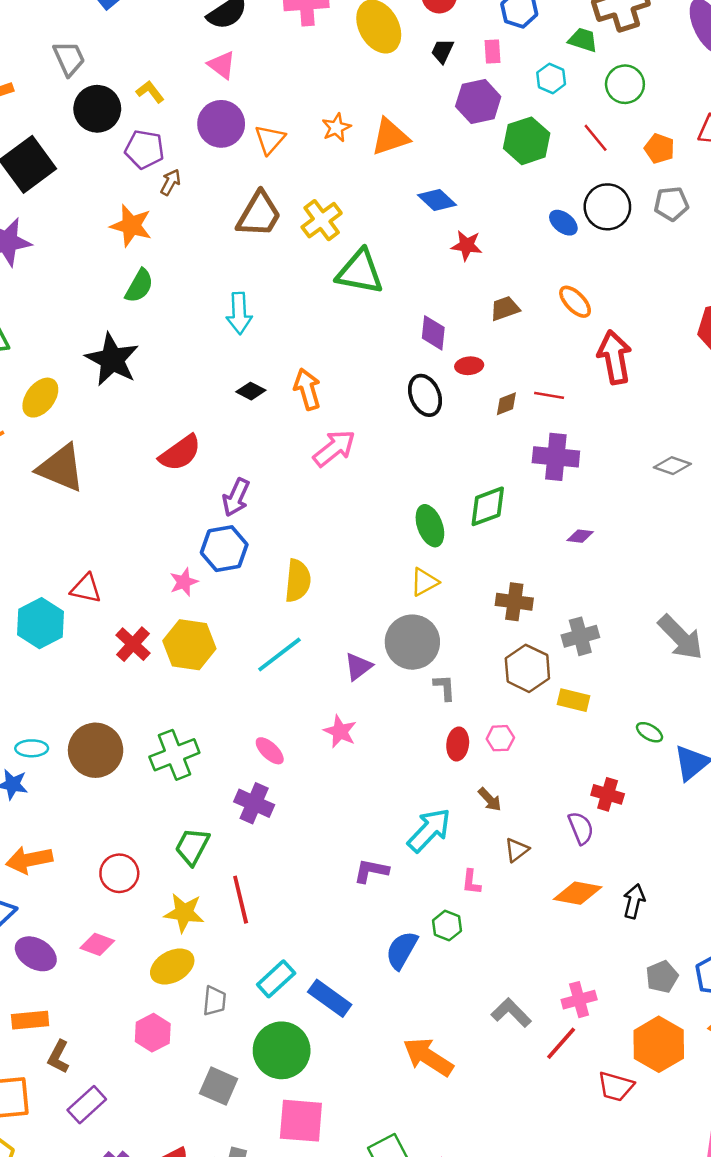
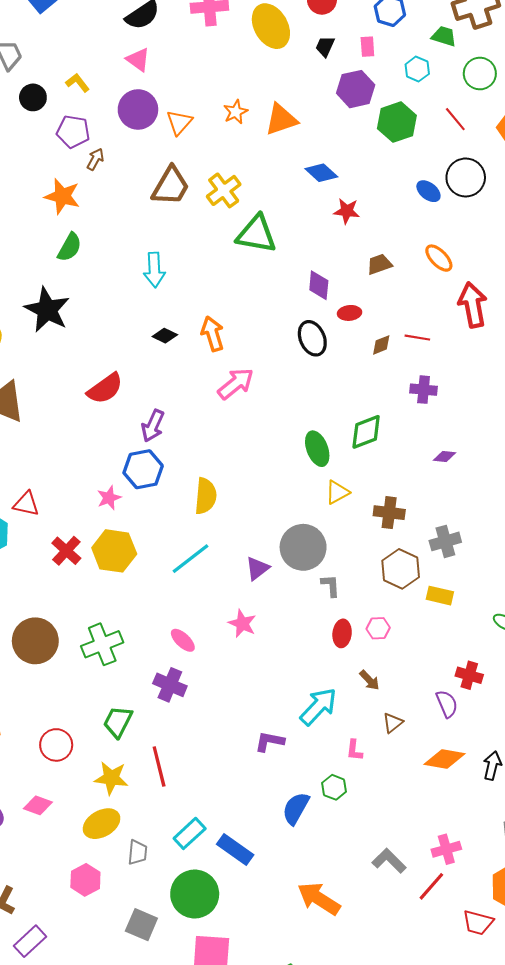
black circle: (97, 109) -> (33, 97), size x0.7
purple cross: (556, 457) -> (424, 390), size x0.7
yellow triangle: (424, 582) -> (337, 492), moved

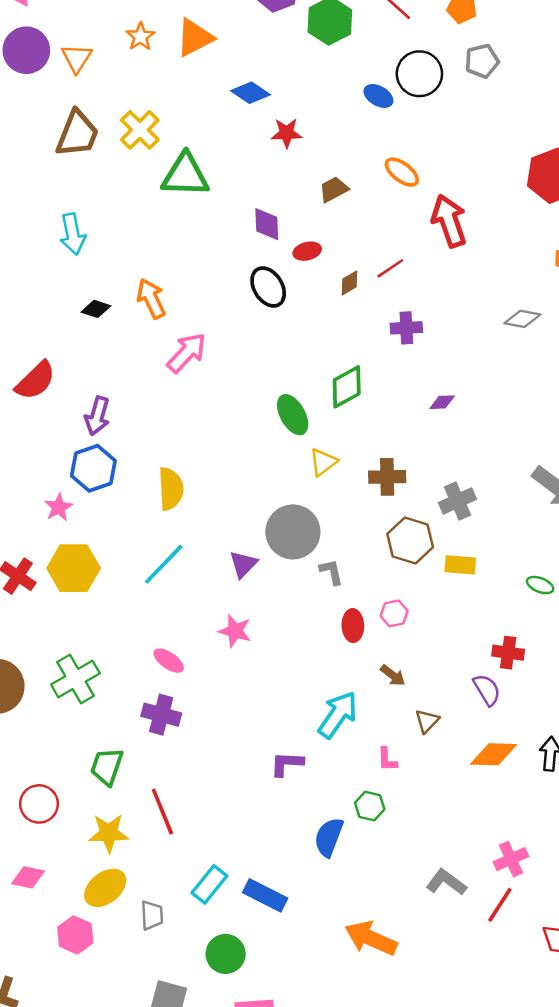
red line: (417, 338) -> (390, 268), turned -35
pink hexagon: (85, 880) -> (75, 935), moved
green circle: (195, 894) -> (226, 954), size x0.7

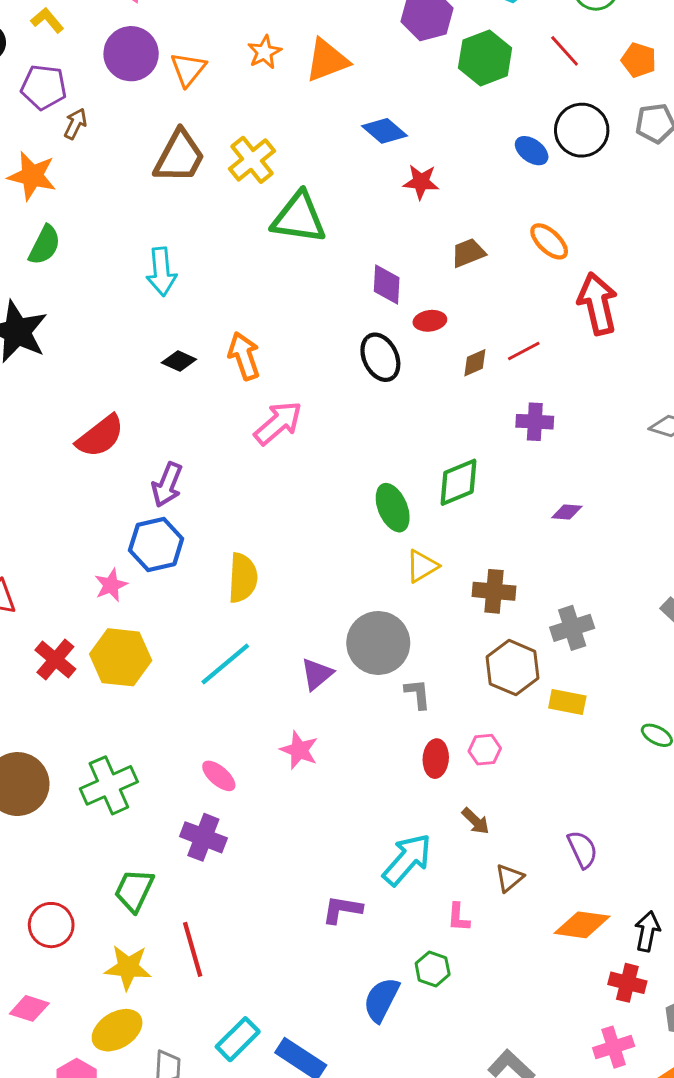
red cross: (508, 653) -> (627, 983), moved
pink cross: (511, 859) -> (614, 1047), moved

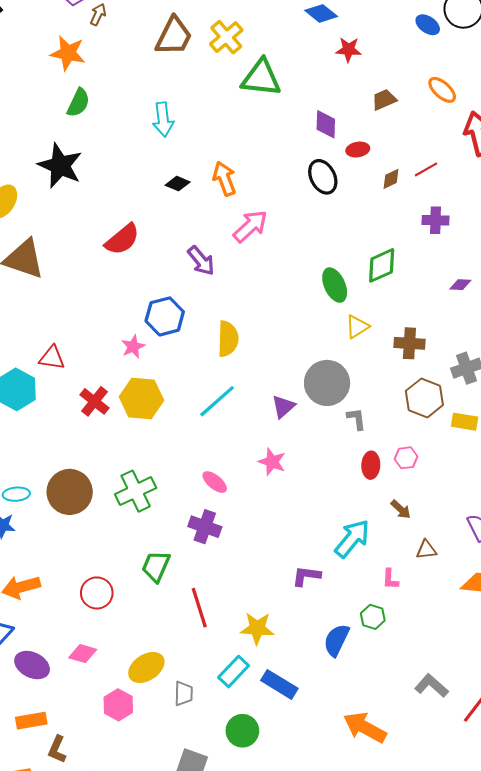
purple arrow: (167, 485) -> (201, 261), moved, turned -60
brown triangle: (509, 878) -> (426, 550), turned 35
yellow star: (128, 967) -> (257, 628), moved

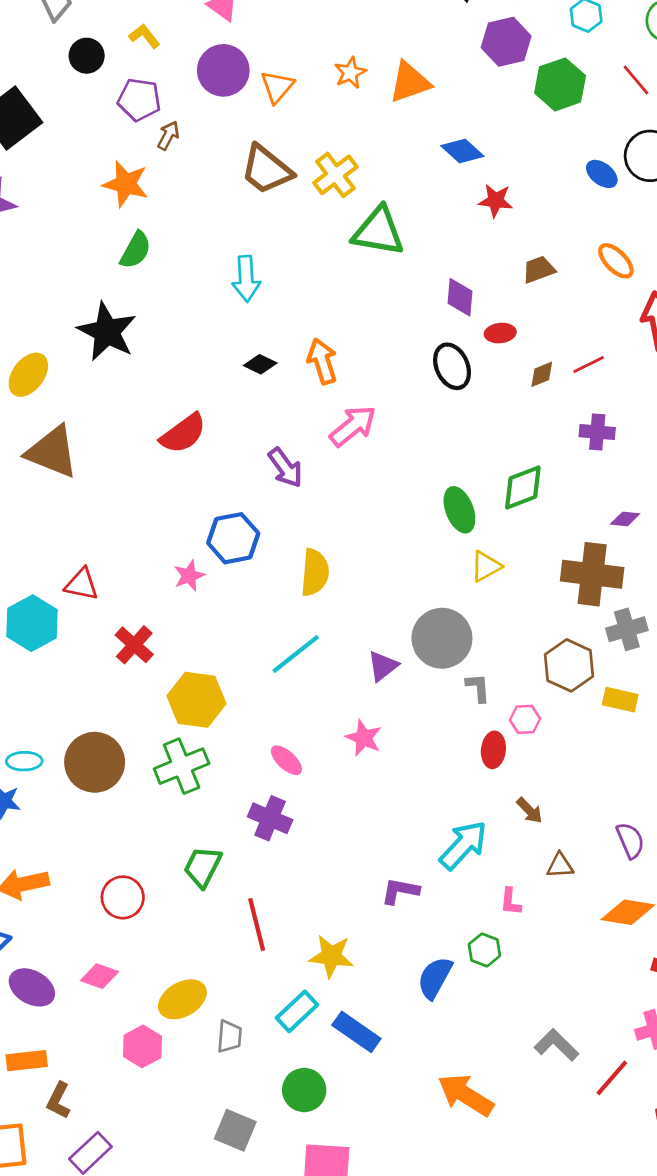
brown trapezoid: (174, 36) -> (266, 170), turned 99
brown cross: (409, 343) -> (592, 574), moved, size x1.5
yellow hexagon: (141, 398) -> (197, 700), moved
pink hexagon: (406, 458) -> (525, 719), moved

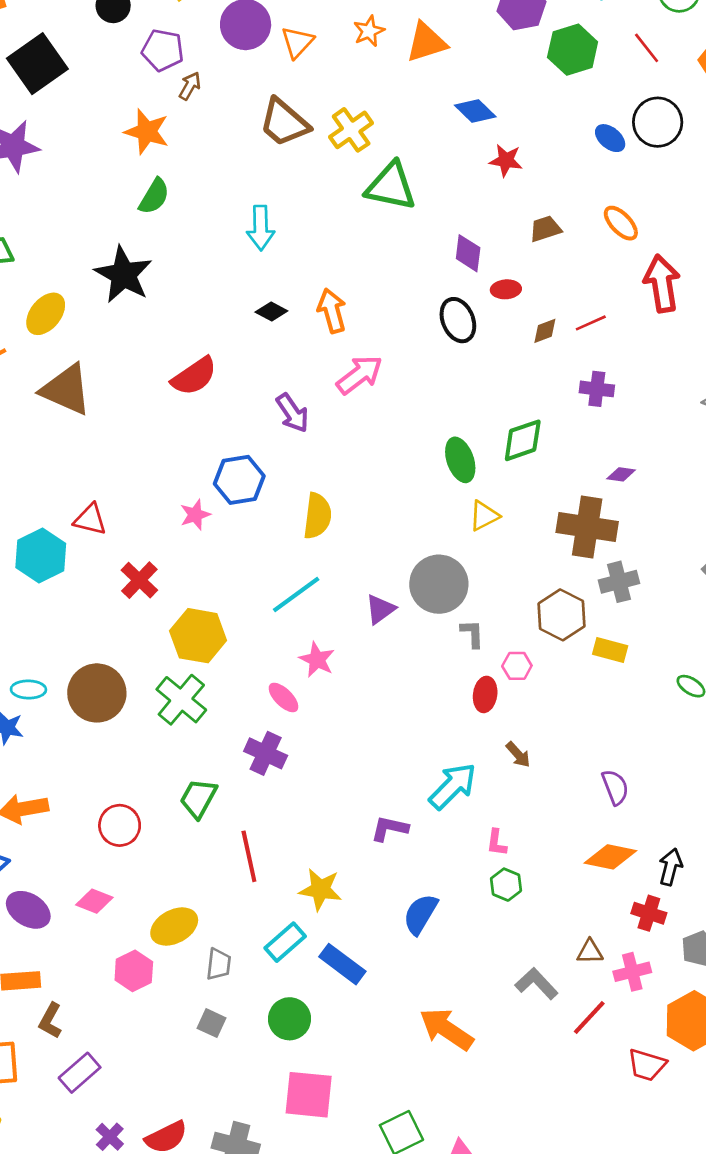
pink star: (364, 738) -> (317, 660), moved
green cross: (182, 766) -> (181, 700), turned -30
brown triangle: (560, 866) -> (590, 952), moved
green hexagon: (484, 950) -> (506, 885), moved
gray square: (235, 1130) -> (211, 1023), moved, size x0.7

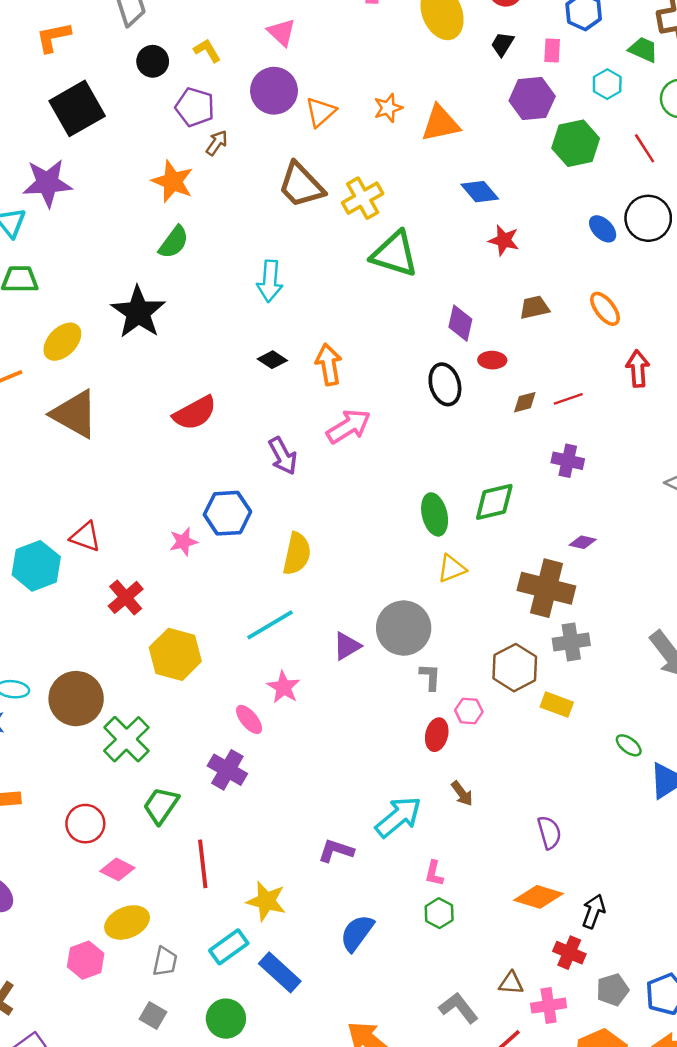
red arrow: (662, 283) -> (638, 369), size x0.7
green cross: (181, 700) -> (126, 739), moved
pink diamond: (94, 901) -> (117, 869), moved

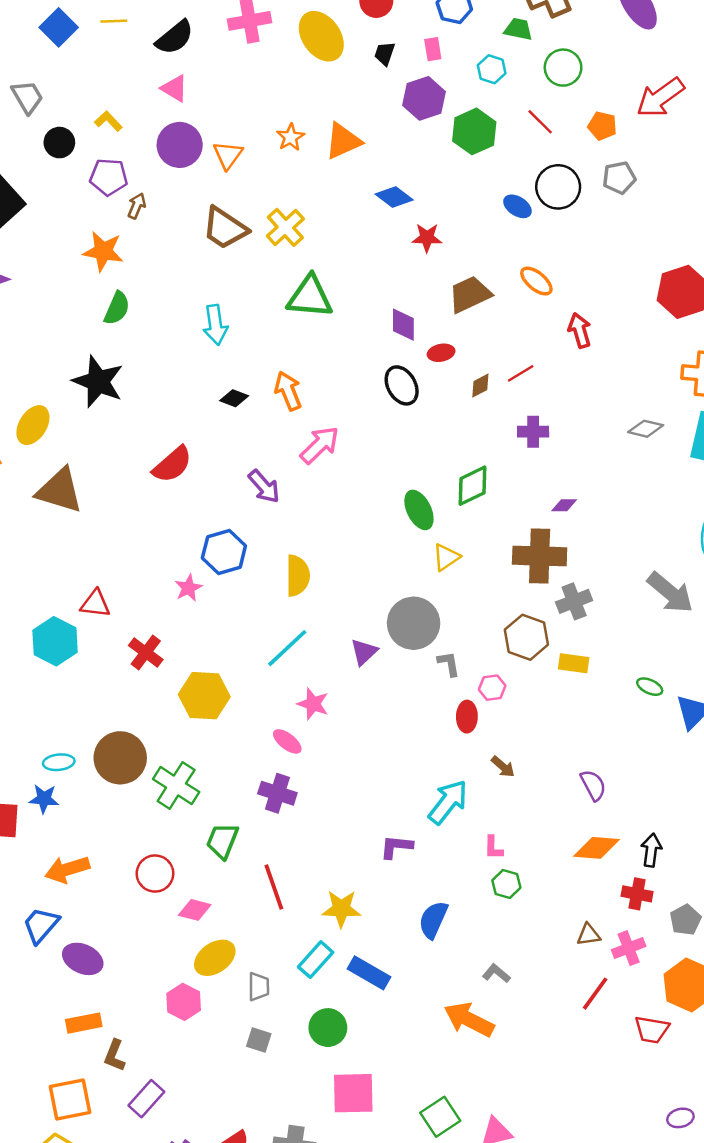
green triangle: (395, 254) -> (310, 297), moved
brown trapezoid: (534, 307) -> (470, 294), size x1.5
gray L-shape: (459, 1008) -> (496, 973), moved, size x0.7

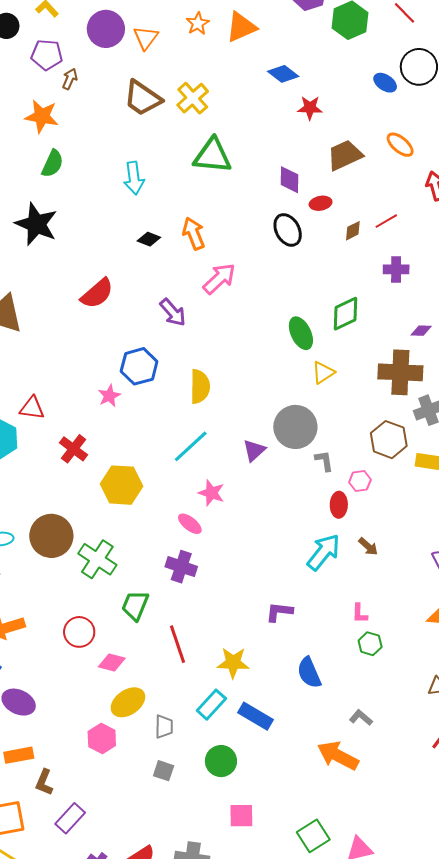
cyan arrow: (448, 802) -> (324, 552), moved
blue semicircle: (433, 920) -> (309, 673), turned -48
pink square: (353, 1093) -> (241, 816), size x0.7

